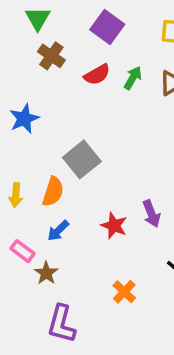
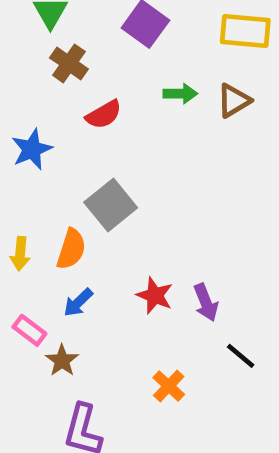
red semicircle: (97, 75) -> (104, 115), moved
green arrow: (133, 78) -> (180, 94), turned 60
purple arrow: (151, 214) -> (206, 302), moved

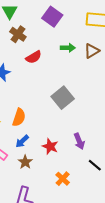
gray square: (111, 205) -> (63, 98), moved
red star: (155, 296) -> (50, 146), moved
brown star: (62, 360) -> (25, 162), moved

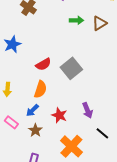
red semicircle: (34, 57) -> (43, 64), moved
orange semicircle: (19, 117) -> (40, 89), moved
orange cross: (63, 179) -> (71, 146), size x1.6

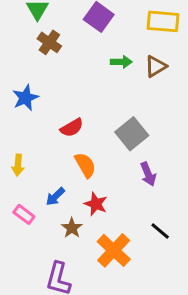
gray square: (71, 68) -> (132, 134), moved
orange semicircle: (40, 89) -> (85, 165), moved, turned -48
purple arrow: (87, 110) -> (148, 174), moved
brown star: (35, 130) -> (72, 228), moved

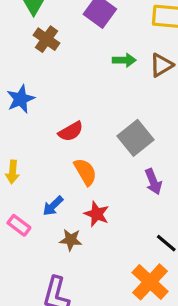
brown star: (72, 228) -> (71, 240), turned -30
orange cross: (114, 250) -> (150, 282), moved

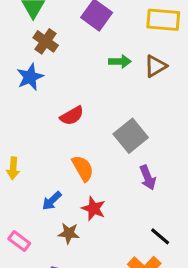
blue star: (21, 99) -> (30, 77), moved
red semicircle: (71, 131) -> (72, 116), moved
pink rectangle: (19, 225) -> (19, 241), moved

